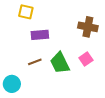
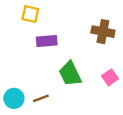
pink square: (86, 59) -> (110, 77), moved
brown line: (35, 62) -> (41, 98), moved

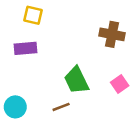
purple rectangle: (47, 41) -> (25, 48), moved
brown line: (41, 98) -> (61, 107), moved

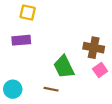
brown cross: (112, 34) -> (94, 48), moved
brown line: (61, 107) -> (51, 89), turned 32

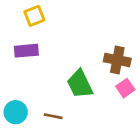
yellow square: (28, 13) -> (34, 16), turned -35
brown line: (51, 89) -> (53, 116), moved

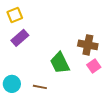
yellow square: (34, 16) -> (15, 15), moved
purple rectangle: (26, 51) -> (20, 38), turned -36

